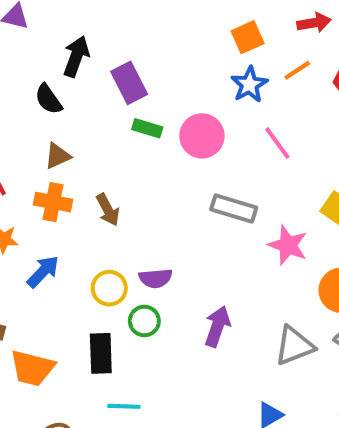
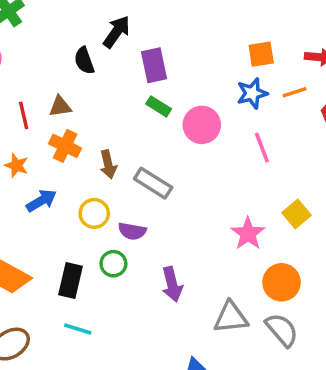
brown triangle: (58, 156) -> (60, 106), moved
gray rectangle: (234, 209) -> (153, 183), moved
yellow circle: (109, 288) -> (94, 213), moved
purple arrow: (217, 326) -> (172, 284), turned 132

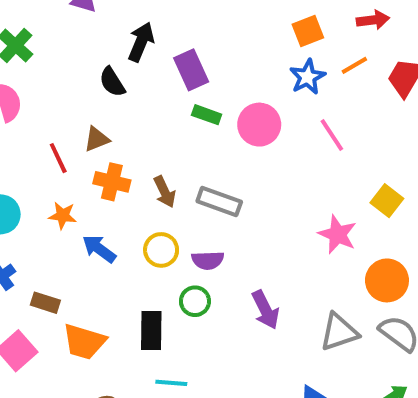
blue arrow: (41, 201) -> (99, 249), turned -100

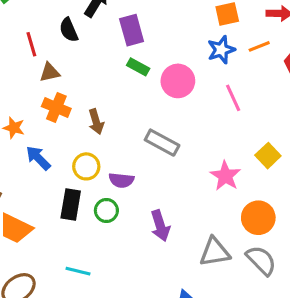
red line: (58, 158) -> (31, 44), moved
gray rectangle: (219, 202) -> (162, 143), moved
black rectangle: (151, 331) -> (71, 205), moved

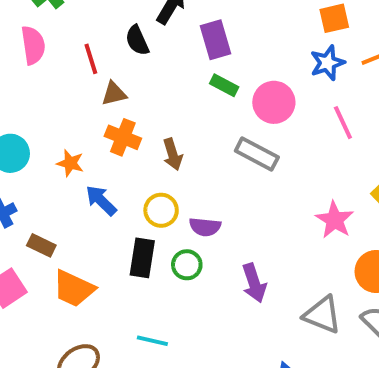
gray rectangle: (162, 143) -> (257, 154), moved
gray triangle: (215, 252) -> (322, 315), turned 32

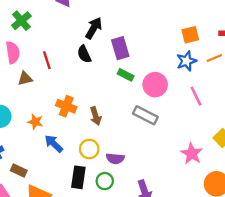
black semicircle: (137, 40) -> (84, 54), moved
brown triangle: (114, 94) -> (25, 79), moved

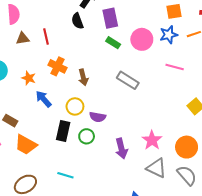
red line: (47, 60) -> (46, 37), moved
pink circle: (155, 85) -> (142, 39), moved
pink line: (196, 96) -> (175, 67), turned -54
pink star: (192, 154) -> (152, 140), moved

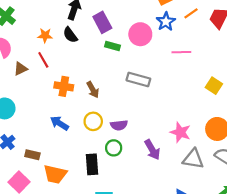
orange star: (29, 78) -> (45, 35), moved
black rectangle: (63, 131) -> (92, 164), moved

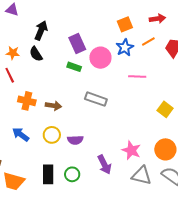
purple rectangle: (102, 22) -> (77, 43), moved
brown arrow: (93, 90) -> (53, 106), turned -56
green circle: (114, 148) -> (72, 174), moved

